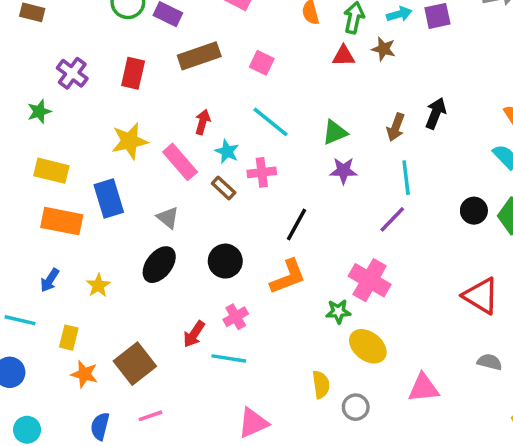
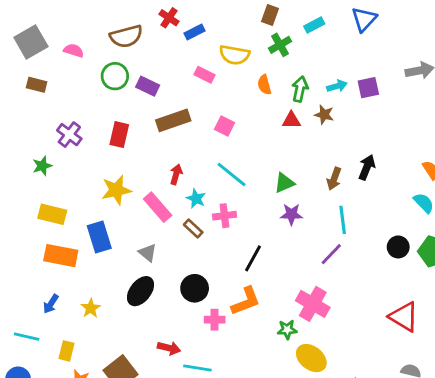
pink cross: (236, 317) -> (215, 320), moved, turned 30
red arrow: (194, 334) -> (169, 348), turned -110

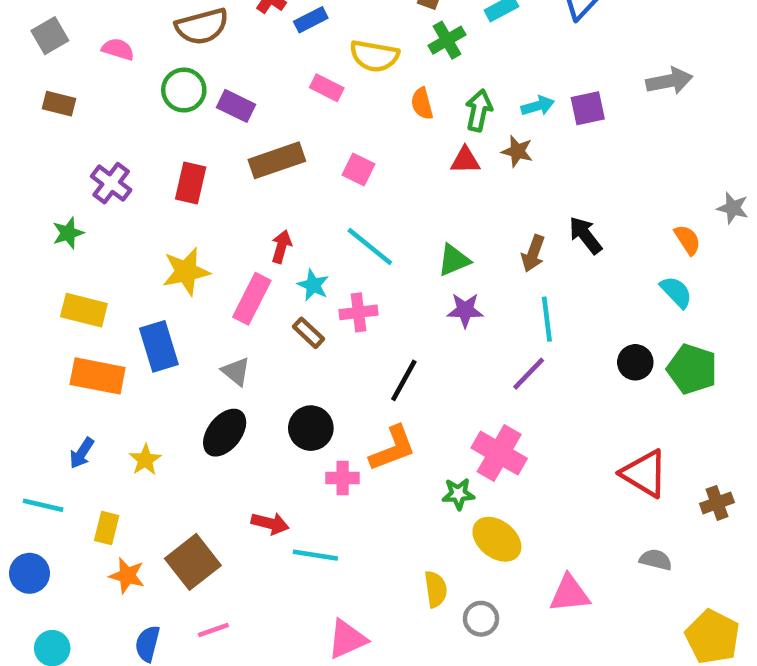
gray square: (31, 42) -> (50, 36), size x0.7
black arrow: (367, 167) -> (585, 235), turned -60
pink rectangle: (158, 207) -> (252, 299), turned 68

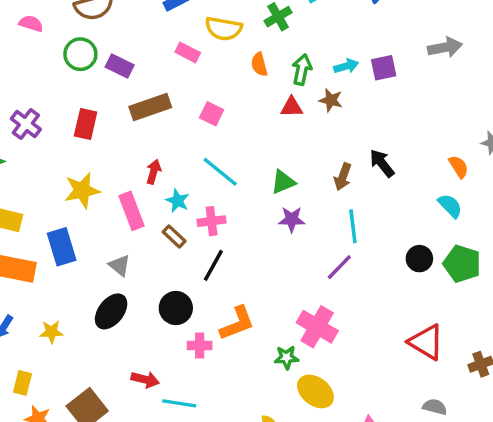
pink rectangle: (252, 299) -> (132, 211), turned -48
black line: (404, 380) -> (213, 265), moved
yellow star: (145, 460) -> (51, 332), turned 30

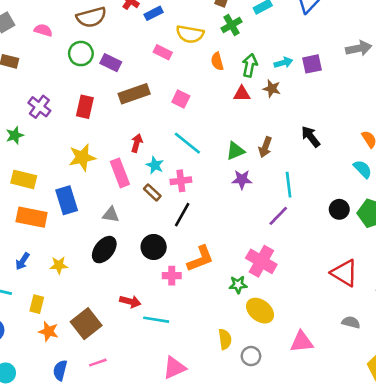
brown arrow: (343, 177) -> (265, 147), moved
gray triangle: (120, 265) -> (111, 215), turned -30

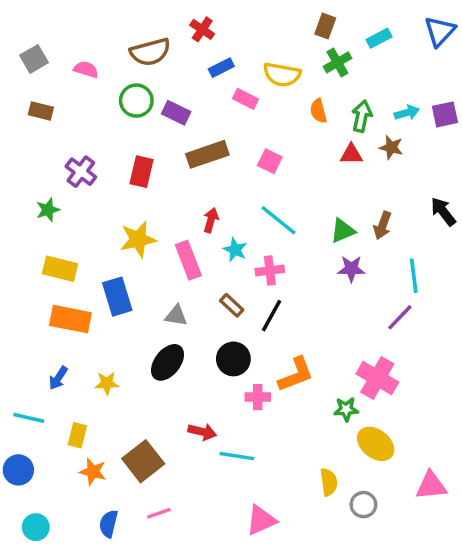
blue rectangle: (154, 13) -> (221, 68), moved
brown rectangle: (152, 192) -> (232, 305), moved

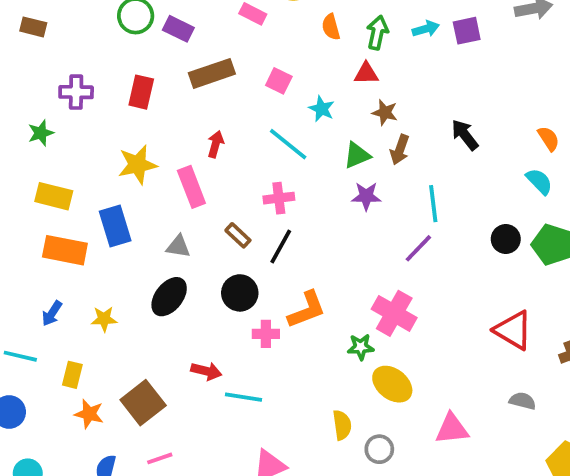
brown star: (391, 147) -> (385, 113), moved
purple cross: (81, 172) -> (76, 92), turned -36
cyan star: (235, 250) -> (322, 109), moved

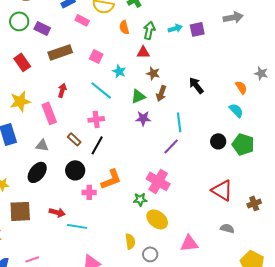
red rectangle: (141, 92) -> (22, 62), turned -48
brown square: (143, 403) -> (20, 211), moved, turned 35

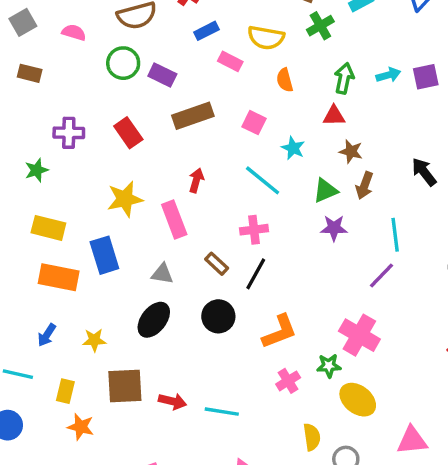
orange semicircle: (124, 27) -> (285, 80), moved
pink cross: (89, 192) -> (288, 381), moved, turned -32
red arrow: (57, 212) -> (172, 401), moved

